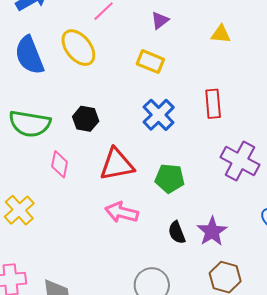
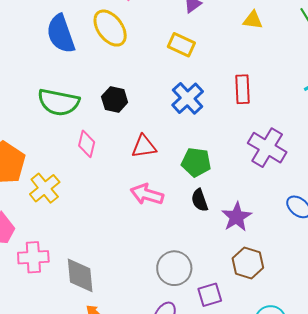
red triangle: (117, 165) -> (144, 146), size x0.7
black semicircle: (177, 232) -> (200, 200), moved

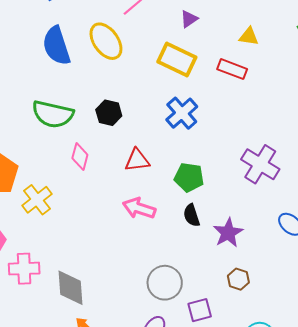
yellow rectangle: (181, 45) -> (177, 60), size x1.4
red rectangle: (242, 89) -> (232, 69), moved, turned -68
brown hexagon: (248, 263) -> (238, 279), size x0.7

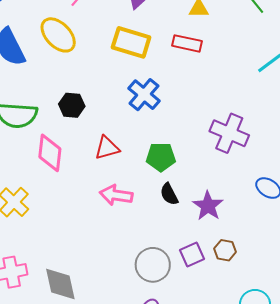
pink diamond: (80, 156) -> (50, 153), size x1.4
purple square: (200, 310) -> (192, 255), moved

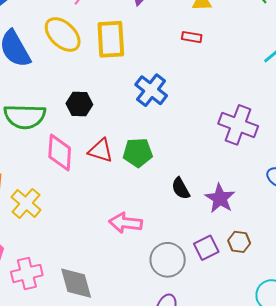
yellow rectangle: (131, 42) -> (111, 39), moved, turned 72
red rectangle: (187, 43) -> (192, 37), size x0.7
red triangle: (107, 148) -> (101, 150), moved, turned 36
green pentagon: (161, 157) -> (138, 153), moved
pink arrow: (116, 195) -> (126, 223), moved

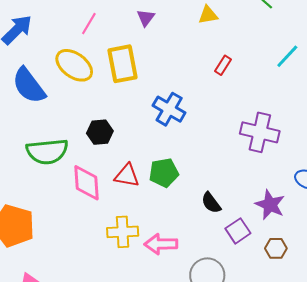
red rectangle: (192, 37) -> (223, 65), moved, turned -60
purple star: (220, 198) -> (270, 205), moved
yellow cross: (26, 203) -> (123, 232), moved, turned -36
purple square: (206, 248) -> (238, 231), moved

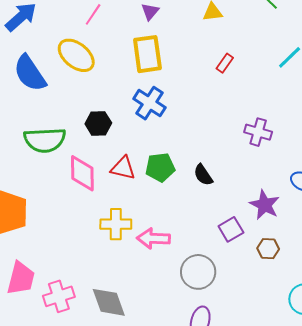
yellow rectangle: (123, 64) -> (147, 54), moved
blue cross: (169, 109) -> (150, 103), moved
purple cross: (260, 132) -> (258, 132), size x0.7
black semicircle: (211, 203) -> (203, 175), moved

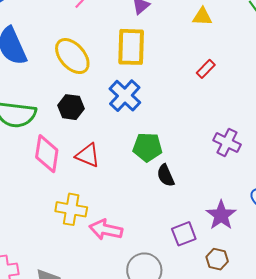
yellow ellipse: (76, 55) -> (72, 56), moved
green pentagon: (160, 167) -> (147, 147), moved

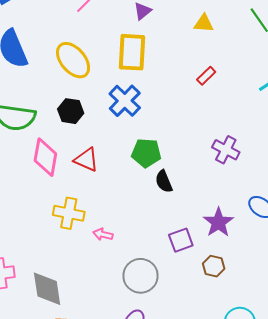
pink arrow: (106, 230) -> (103, 234), size x0.6

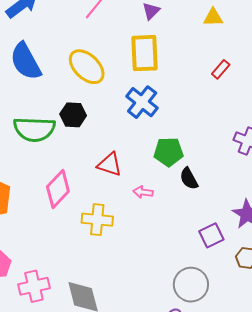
black hexagon: (71, 111) -> (73, 115), moved
pink diamond: (45, 157) -> (58, 189), moved, turned 39
pink arrow: (103, 234) -> (143, 192), moved
gray circle: (140, 276) -> (191, 285), moved

